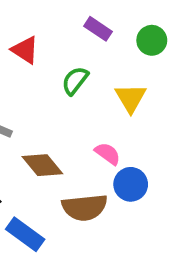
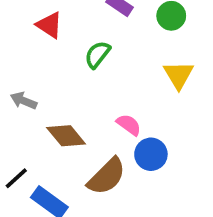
yellow triangle: (131, 98) -> (179, 75), moved
brown semicircle: (85, 207) -> (107, 176), turned -39

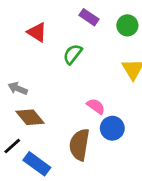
brown diamond: (66, 136) -> (30, 117), moved
brown semicircle: (107, 176) -> (79, 145), turned 144

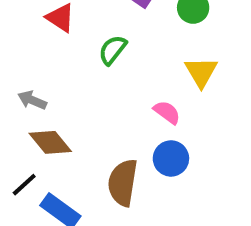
pink semicircle: (96, 106) -> (167, 112), moved

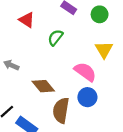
pink semicircle: (167, 112) -> (85, 72), size x1.5
brown diamond: (50, 142) -> (43, 86), moved

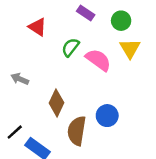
yellow triangle: (104, 50) -> (130, 48), moved
pink semicircle: (85, 72) -> (98, 60), moved
brown diamond: (43, 86) -> (56, 103), turned 65

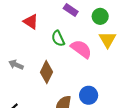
green semicircle: (70, 47) -> (58, 38), turned -63
brown diamond: (56, 103) -> (47, 72), moved

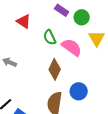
green circle: (100, 16) -> (82, 17), moved
brown diamond: (47, 72) -> (55, 69), moved

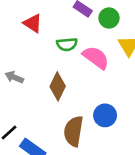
green semicircle: (50, 37) -> (67, 44), turned -70
brown diamond: (55, 69) -> (58, 86), moved

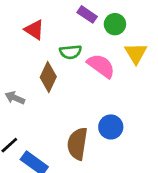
gray arrow: (14, 77) -> (15, 98), moved
brown diamond: (58, 86) -> (48, 77), moved

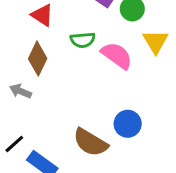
brown diamond: (48, 77) -> (38, 59), moved
brown semicircle: (77, 144) -> (90, 142), turned -68

